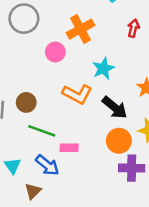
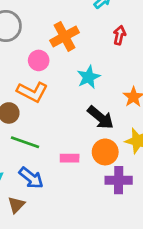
orange L-shape: (77, 94) -> (32, 92), moved
pink rectangle: (69, 148) -> (70, 158), moved

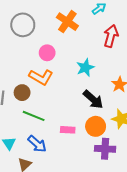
red arrow: (119, 35) -> (111, 36), size x1.5
orange cross: (65, 36) -> (67, 22), moved, turned -30

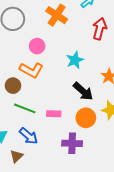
pink rectangle: (68, 130) -> (54, 114), moved
purple cross: (105, 149) -> (72, 143), moved

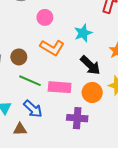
orange L-shape: (31, 70) -> (52, 48), moved
pink rectangle: (54, 114) -> (60, 87), size x1.5
brown triangle: (17, 156) -> (20, 129), turned 40

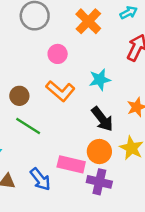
pink rectangle: (60, 87) -> (71, 164), moved
blue arrow: (33, 109) -> (40, 179), moved
purple cross: (77, 118) -> (99, 182), moved

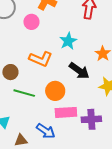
pink circle: (58, 54) -> (31, 22), moved
orange circle: (99, 152) -> (55, 91), moved

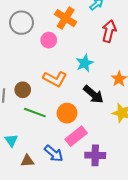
pink rectangle: (66, 112) -> (76, 136), turned -40
purple cross: (91, 119) -> (95, 155), moved

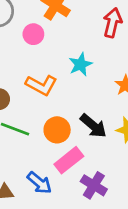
black arrow: (93, 94) -> (93, 126), moved
purple cross: (95, 155) -> (94, 185), turned 30

